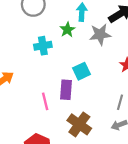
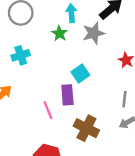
cyan cross: (43, 46) -> (21, 55), moved

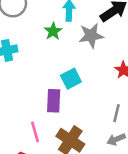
pink line: (48, 110) -> (35, 132), moved

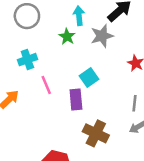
pink line: (35, 132) -> (46, 85), moved

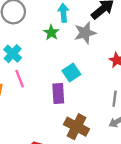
cyan cross: (27, 60) -> (13, 54), turned -30
pink line: (46, 85) -> (20, 79), moved

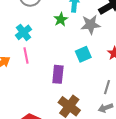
cyan square: (71, 72) -> (83, 54), moved

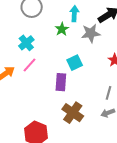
cyan square: (83, 54) -> (75, 63), moved
pink line: (26, 55) -> (29, 65), turned 56

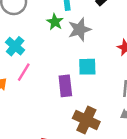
gray star: (91, 33) -> (79, 29), moved
cyan square: (75, 63) -> (87, 67), moved, turned 35

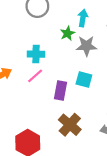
cyan cross: (15, 46) -> (36, 54), moved, turned 35
pink line: (24, 72) -> (35, 76), moved

